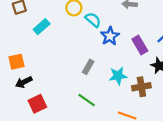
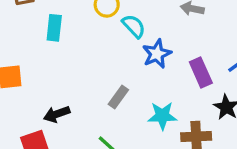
cyan rectangle: (42, 27) -> (54, 28), turned -49
black arrow: (24, 82) -> (57, 114), moved

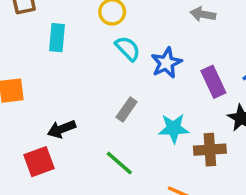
cyan semicircle: (134, 26) -> (128, 48), moved

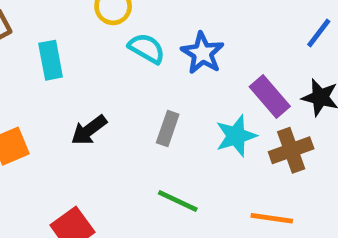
purple rectangle: (213, 82) -> (270, 97), moved
black arrow: (62, 129) -> (89, 130), moved

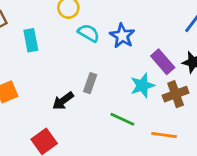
gray rectangle: (168, 129) -> (90, 83), moved
black arrow: (89, 130) -> (63, 101), moved
green line: (178, 201) -> (122, 119), moved

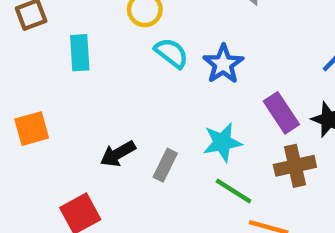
gray rectangle: (90, 83) -> (165, 165), moved
cyan star: (142, 85) -> (222, 142), moved
green line: (122, 119) -> (233, 191), moved

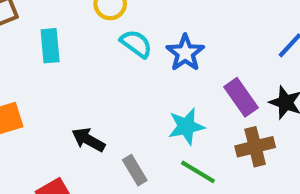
black arrow: (118, 154) -> (88, 140), turned 60
gray rectangle: (165, 165) -> (135, 170), moved, turned -56

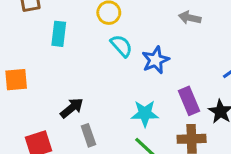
black arrow: (88, 140) -> (72, 108), turned 100
gray rectangle: (135, 170) -> (88, 135), moved

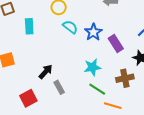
purple rectangle: (189, 101) -> (116, 44), moved

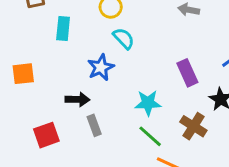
blue star: (93, 32) -> (101, 67), moved
black arrow: (46, 72) -> (78, 99), turned 42
brown cross: (125, 78) -> (193, 126), turned 36

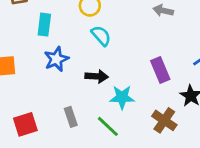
blue star: (101, 67) -> (56, 59), moved
black arrow: (78, 99) -> (97, 76), moved
green line: (150, 136) -> (108, 126), moved

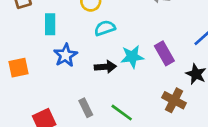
cyan semicircle: (101, 36) -> (105, 28), turned -60
cyan star: (122, 97) -> (132, 57), moved

